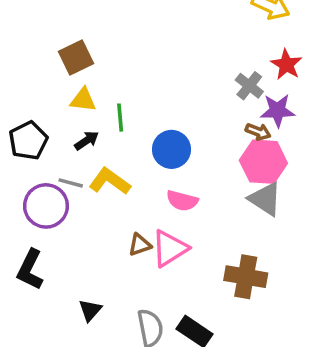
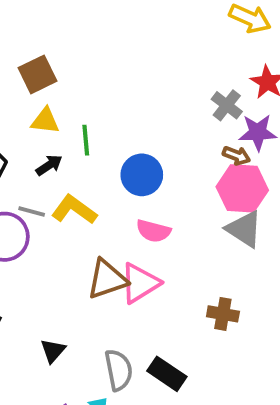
brown triangle: (140, 245) -> (107, 279), size x1.6
brown cross: (246, 277) -> (223, 314), size x0.7

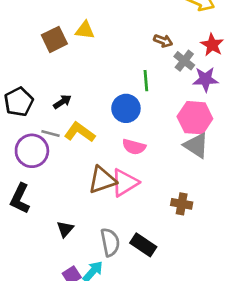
yellow triangle: (45, 121) -> (85, 30), moved
green line: (86, 140) -> (146, 81), moved
brown arrow: (236, 156) -> (163, 41), moved

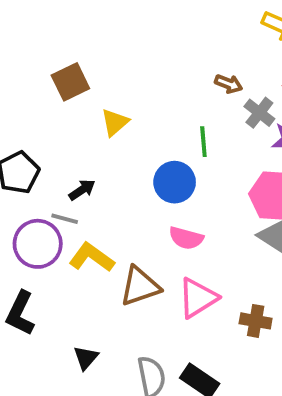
yellow triangle: (85, 30) -> (115, 122), moved, turned -48
black arrow: (62, 102) -> (82, 190), moved
yellow L-shape: (80, 132) -> (92, 257), moved
pink triangle: (125, 183) -> (198, 298), moved

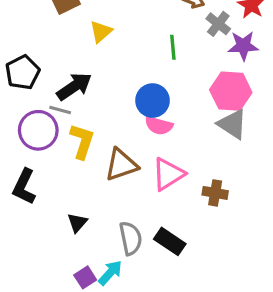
blue circle: (175, 182) -> (153, 101), moved
black arrow: (82, 190) -> (74, 86), size x1.6
yellow L-shape: (92, 257) -> (82, 141), turned 72

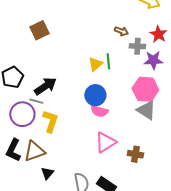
gray cross: (218, 24) -> (137, 46), turned -35
yellow triangle: (101, 32) -> (95, 64), moved
brown triangle: (121, 165) -> (34, 151), moved

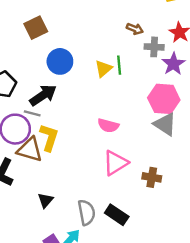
purple star: (153, 60) -> (173, 64), turned -30
blue circle: (95, 95) -> (60, 61), moved
brown triangle: (34, 151) -> (30, 150), moved, turned 35

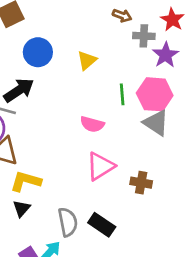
green line: (119, 65) -> (122, 94), moved
yellow L-shape: (49, 138) -> (26, 181), moved, turned -92

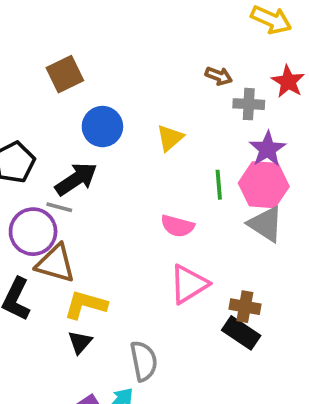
purple star: (166, 55) -> (267, 149), moved
black rectangle: (102, 225) -> (241, 333), moved

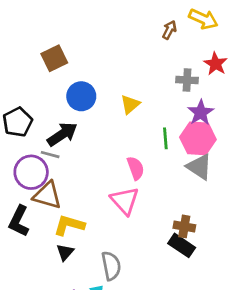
brown arrow: (219, 76) -> (169, 30), moved, turned -84
pink semicircle: (177, 226) -> (136, 168), turned -125
pink triangle: (189, 284) -> (125, 201), moved, turned -40

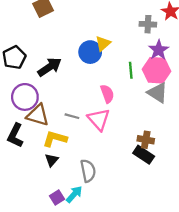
blue circle: (81, 96) -> (90, 52), moved
gray line: (50, 155) -> (72, 116), moved

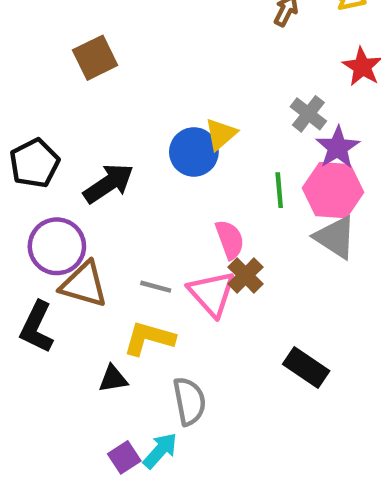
gray cross: (148, 24) -> (308, 114), moved, turned 35
yellow L-shape: (55, 139) -> (149, 338), moved
brown cross: (146, 140) -> (246, 275), moved, turned 35
black triangle: (52, 160) -> (113, 379), turned 40

